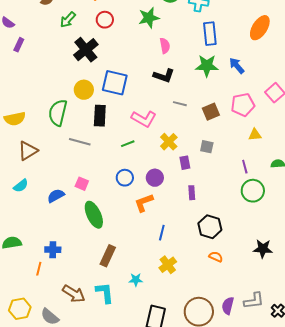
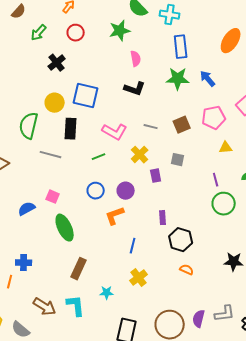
black cross: (86, 50) -> (57, 63), size x0.7
gray line: (180, 104) -> (151, 127), moved
purple rectangle: (192, 193) -> (163, 218), moved

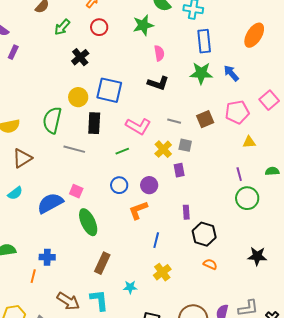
gray square: (178, 160) -> (185, 145), moved
blue semicircle: (27, 209) -> (50, 203), size x1.5

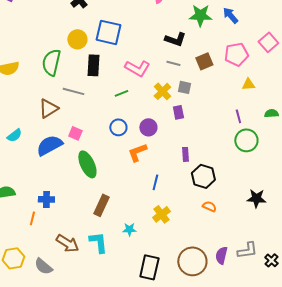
black L-shape: (158, 83) -> (175, 39), moved
brown triangle: (22, 158) -> (48, 108), moved

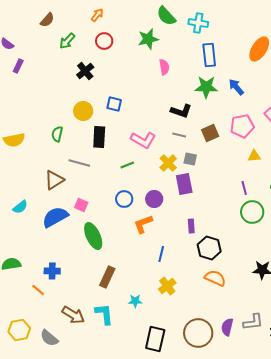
blue square: (108, 32) -> (114, 104), size x0.6
green semicircle: (51, 62) -> (57, 134), size x0.6
purple rectangle: (178, 112) -> (184, 184), size x1.5
orange semicircle: (209, 206) -> (215, 278), size x1.5
orange line: (32, 218) -> (38, 290), turned -64

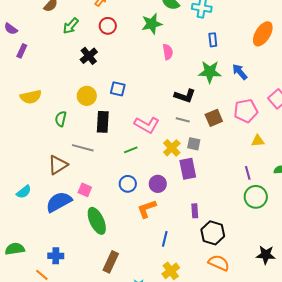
blue rectangle: (209, 55) -> (213, 40), size x0.6
yellow semicircle: (14, 140) -> (31, 97), moved

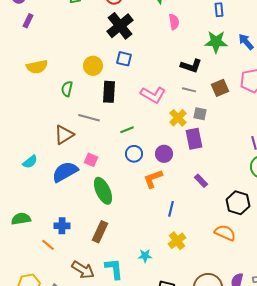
black cross: (89, 56) -> (120, 26), moved, size x1.5
green line: (131, 150) -> (127, 130), moved
purple rectangle: (195, 211) -> (201, 181), turned -40
black hexagon: (213, 233) -> (238, 203), moved
brown rectangle: (111, 262) -> (100, 232), moved

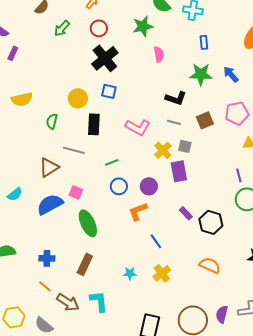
black hexagon: (238, 203) -> (211, 222), moved
blue line: (171, 209) -> (156, 241), turned -49
orange line: (48, 245) -> (45, 286), moved
cyan star: (145, 256) -> (130, 273), moved

